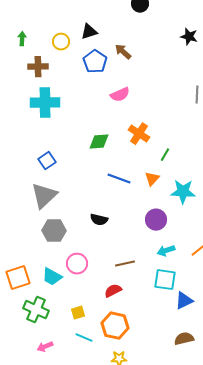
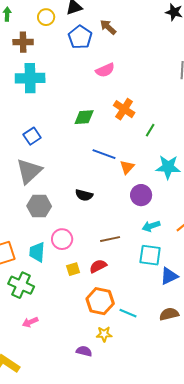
orange triangle: (152, 179) -> (127, 167), moved
cyan trapezoid: (52, 277) -> (37, 252), turned 65
yellow square: (78, 313) -> (73, 269), moved
cyan line: (84, 338) -> (128, 313), moved

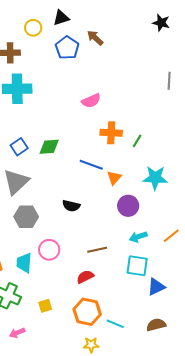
pink semicircle: (105, 70) -> (91, 101), moved
orange cross: (124, 109) -> (111, 133), moved, turned -30
green diamond: (84, 117) -> (49, 147), moved
yellow square: (73, 269) -> (45, 306), moved

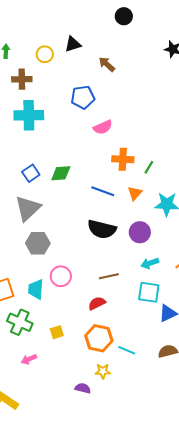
blue pentagon: (67, 48) -> (83, 97), moved, turned 30
orange triangle: (114, 178) -> (135, 193), moved
black semicircle: (71, 206) -> (102, 229), moved, size x1.6

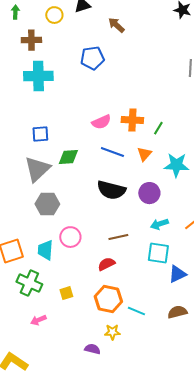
pink semicircle: (103, 127) -> (101, 122), moved
blue square: (31, 173) -> (40, 134), turned 30
green diamond: (61, 173) -> (68, 157), moved

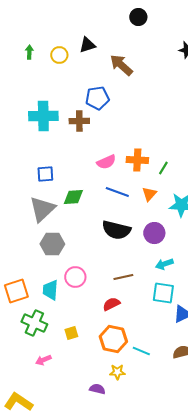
green arrow: (15, 12) -> (29, 52), moved
brown arrow: (116, 25) -> (121, 65), size x1.4
brown cross: (31, 40) -> (79, 121), moved

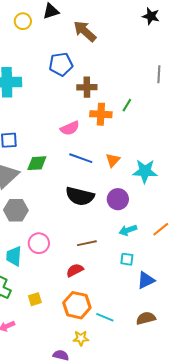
brown cross: (79, 121) -> (87, 87), moved
orange cross: (137, 160) -> (101, 114), moved
green line: (163, 168) -> (127, 105), moved
cyan square: (163, 293) -> (127, 259), size x0.6

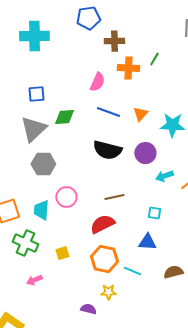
pink semicircle: (70, 128) -> (97, 82), turned -42
cyan arrow: (128, 230) -> (164, 176), moved
red semicircle: (75, 270) -> (102, 224), size x1.4
blue triangle: (146, 280) -> (147, 242), moved, turned 30

